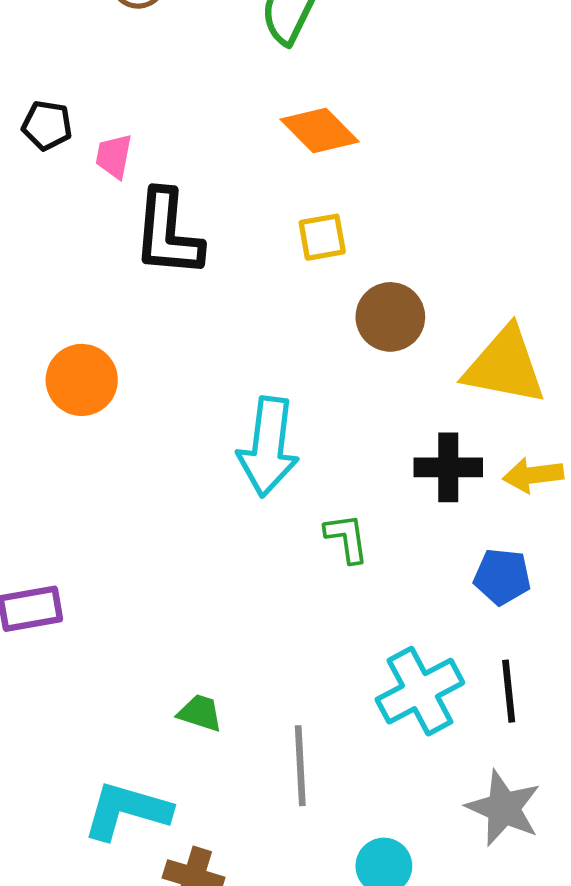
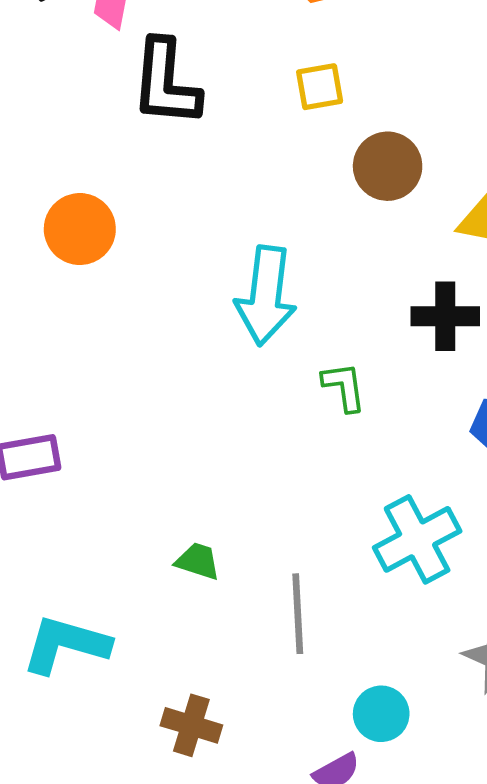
cyan L-shape: (127, 811) -> (66, 645), moved

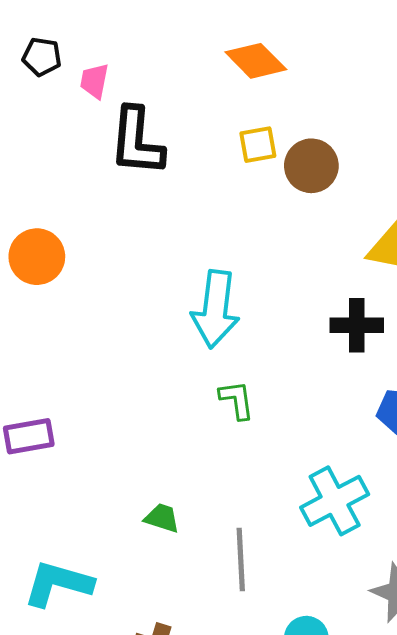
brown circle: (388, 166) -> (311, 166), moved
orange circle: (80, 229) -> (37, 257), moved
green L-shape: (344, 387) -> (237, 400), moved

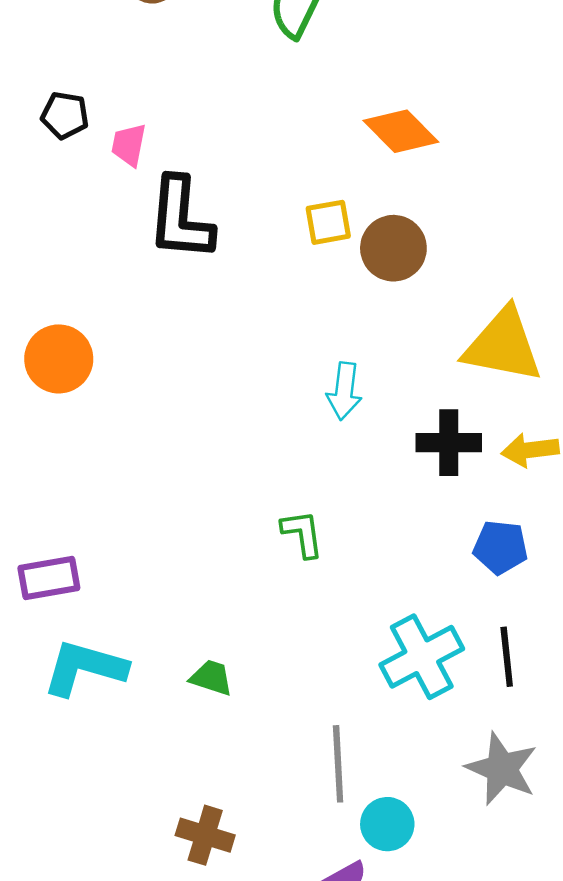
orange diamond: (256, 61) -> (401, 131), moved
cyan arrow: (215, 309) -> (344, 391), moved, size x0.6
gray line: (241, 559) -> (338, 764), moved
cyan L-shape: (58, 584) -> (85, 668), moved

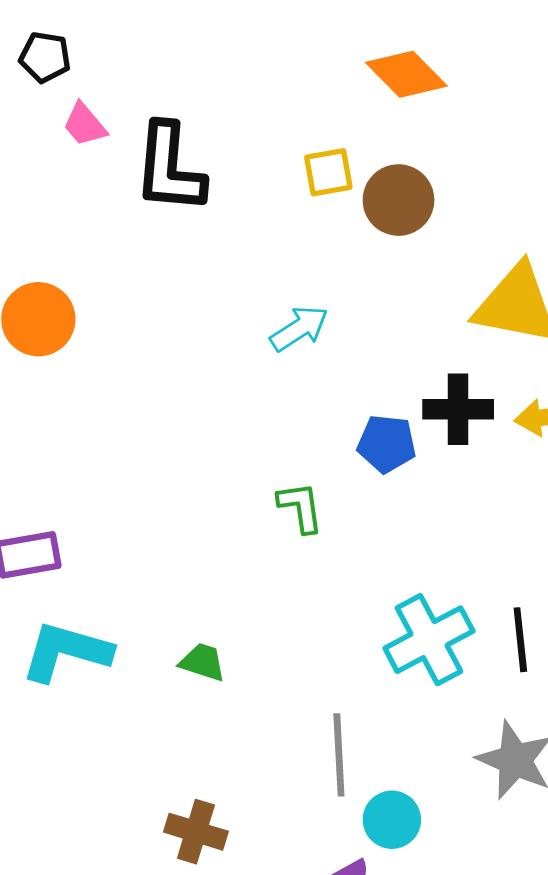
pink trapezoid: (129, 145) -> (85, 125), moved, turned -51
cyan arrow: (344, 391) -> (299, 328), moved, turned -130
blue pentagon: (501, 547) -> (387, 444), moved

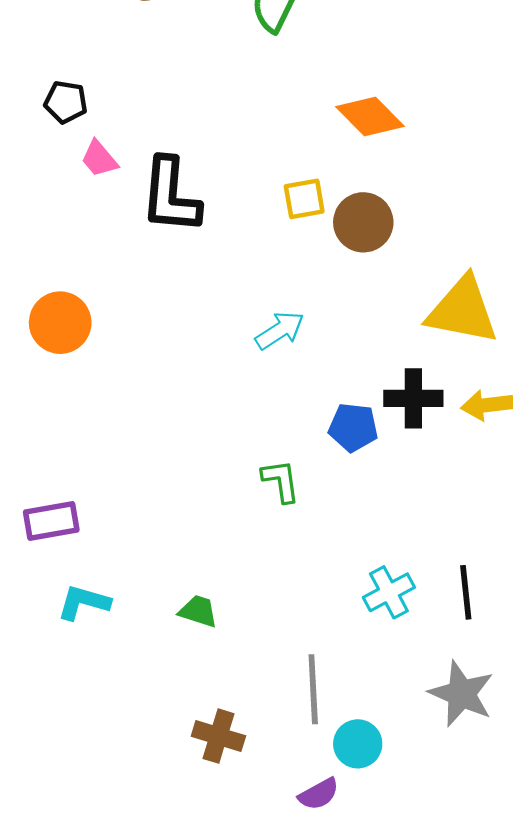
cyan cross: (429, 640) -> (389, 592), size x0.7
cyan L-shape: (66, 652) -> (84, 602), size x0.7
brown cross: (196, 832) -> (218, 736), moved

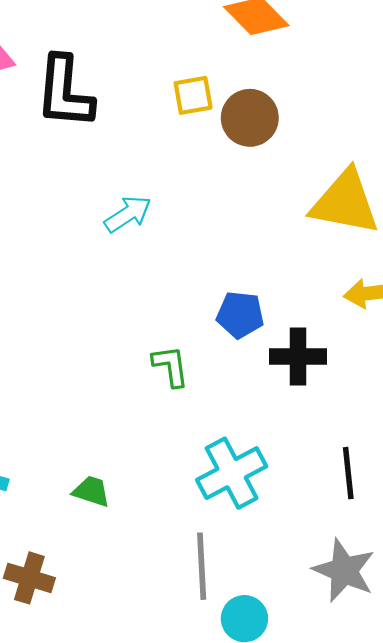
cyan arrow: (280, 330) -> (128, 214), moved
black cross: (413, 398) -> (298, 356), moved
cyan cross: (389, 592) -> (232, 473), moved, size x1.4
brown cross: (218, 736) -> (29, 578), moved

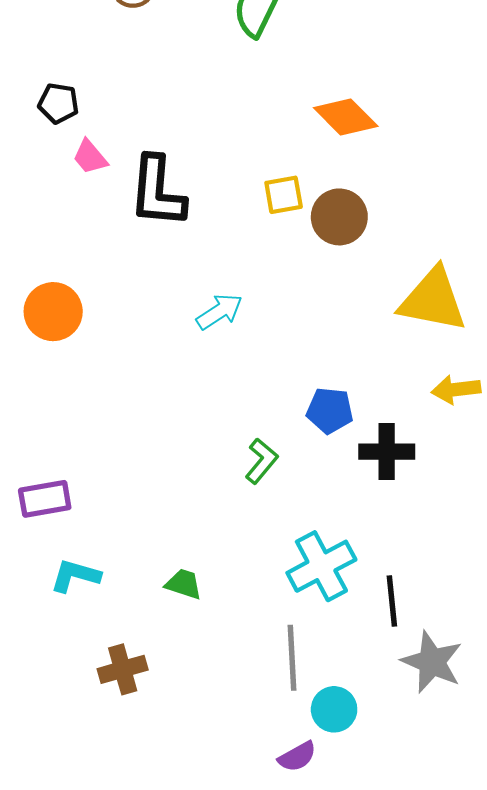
green L-shape: (171, 366) -> (261, 461), turned 48
black line: (348, 473) -> (392, 601), moved
brown cross: (29, 578) -> (123, 669), turned -33

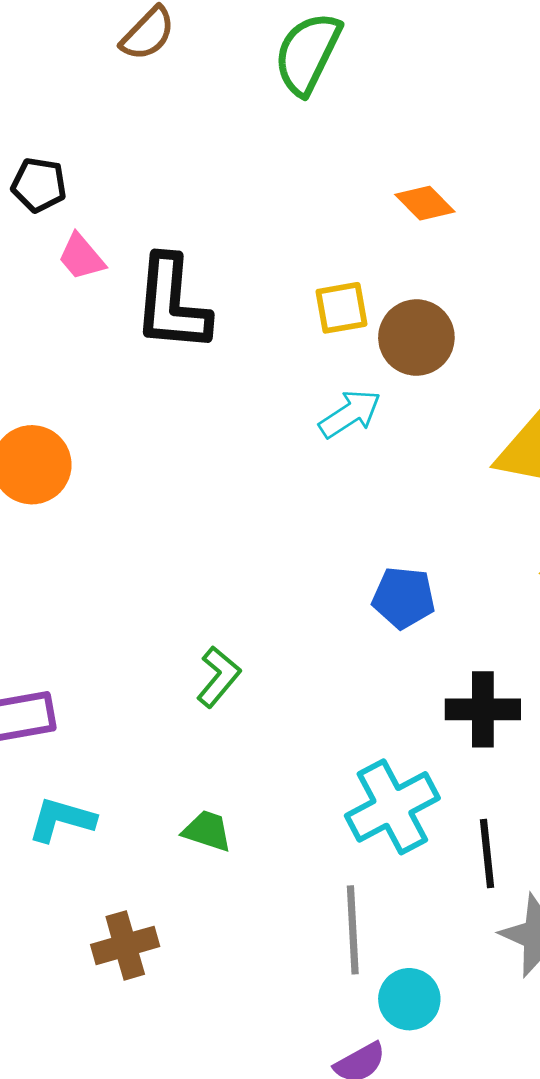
orange diamond: (346, 117) -> (425, 203), size x0.7
cyan arrow: (219, 312) -> (350, 414), moved
black cross: (387, 452) -> (483, 709), moved
green L-shape: (261, 461) -> (218, 677), moved

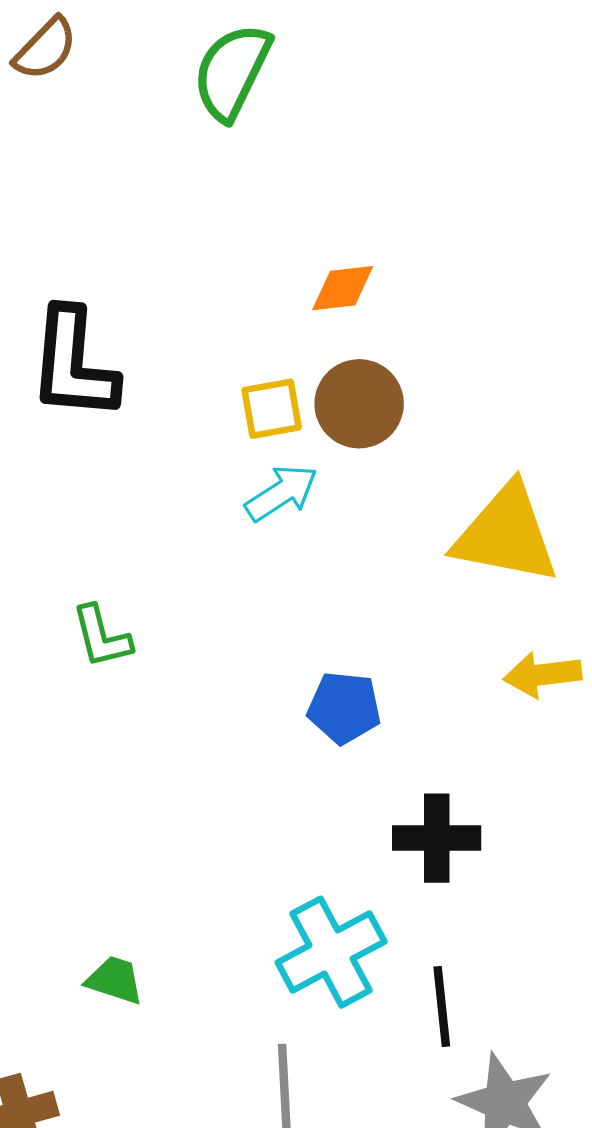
orange diamond: (425, 203) -> (343, 288), moved, turned -52
yellow square: (341, 308) -> (272, 409), moved
green L-shape: (218, 677) -> (101, 637), moved, turned 126

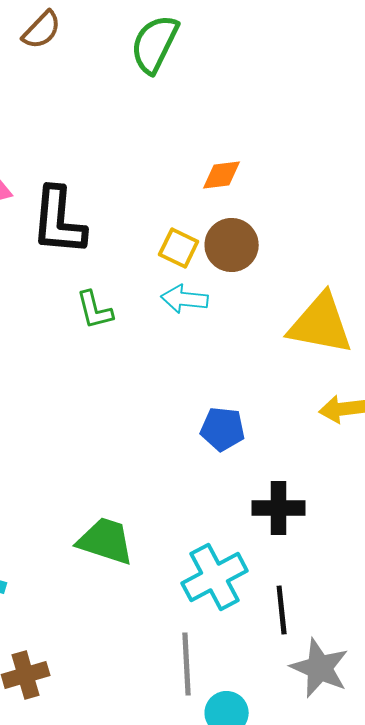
yellow square: (272, 409) -> (179, 248), turned 36
cyan arrow: (281, 493) -> (185, 299), turned -141
green L-shape: (101, 637) -> (95, 310), moved
green trapezoid: (115, 980) -> (106, 541), moved, size x1.6

